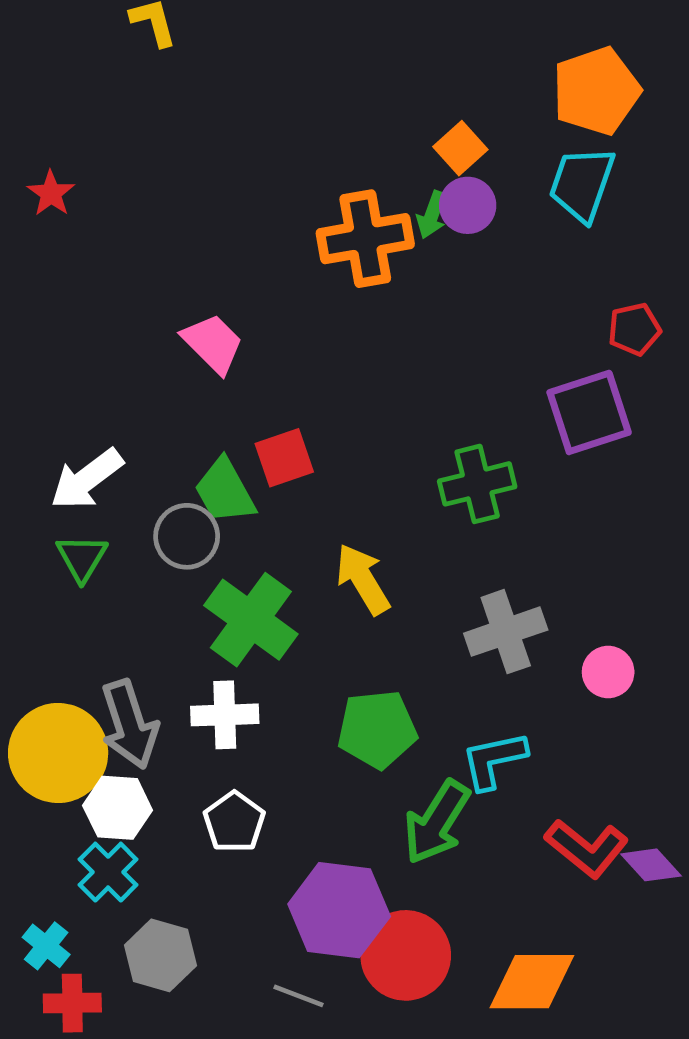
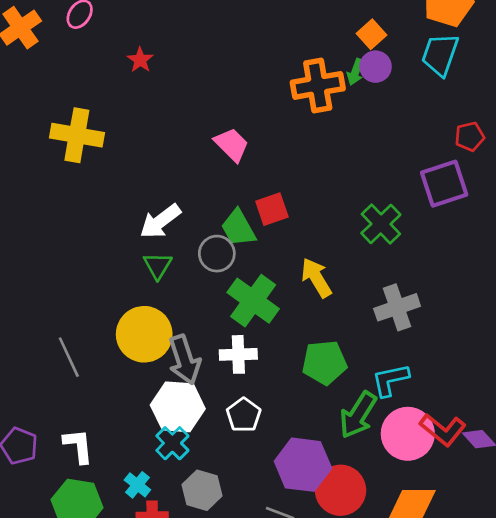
green cross: (477, 484) -> (381, 224), turned -30
pink circle: (608, 672) -> (408, 434), moved, size x1.8
yellow circle: (58, 753) -> (144, 334), moved
white hexagon: (118, 808) -> (178, 407), size x1.4

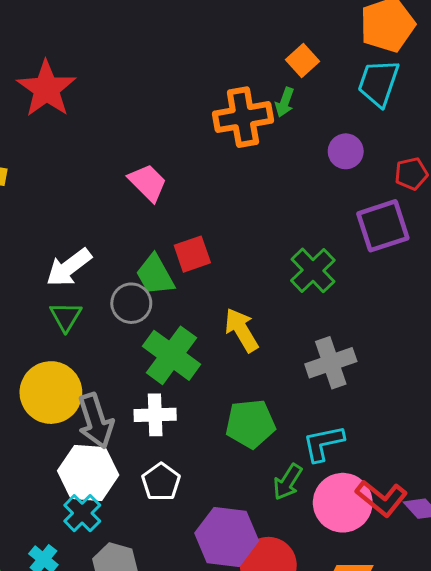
red star: (140, 60) -> (46, 89), size x2.0
purple circle: (376, 67) -> (346, 151), moved
green arrow: (358, 415) -> (288, 482), size x0.7

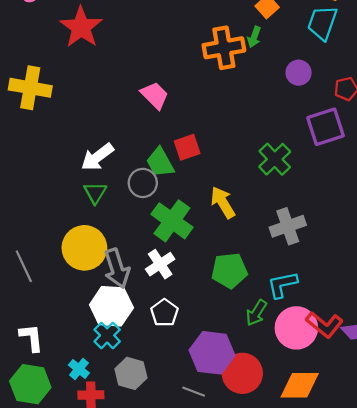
white cross: (155, 415) -> (160, 264), turned -32

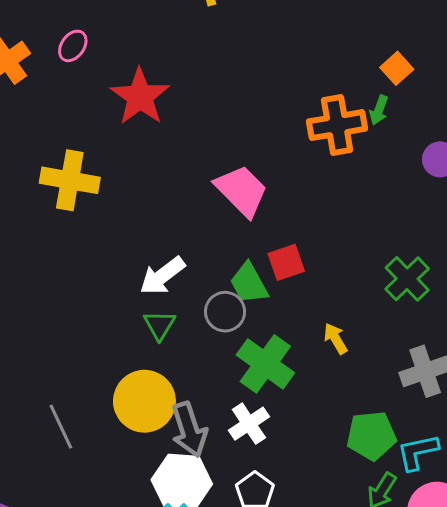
pink trapezoid: (155, 95) -> (241, 191), size x1.4
yellow arrow: (223, 202) -> (336, 339), size x0.7
green pentagon: (229, 271) -> (371, 436), moved

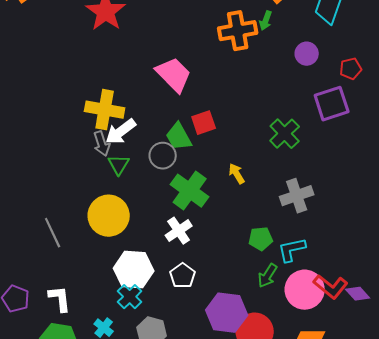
yellow cross: (70, 180) -> (105, 110), moved
gray arrow: (189, 430) -> (102, 144), moved, size x0.7
green pentagon: (371, 436) -> (261, 239), size x0.7

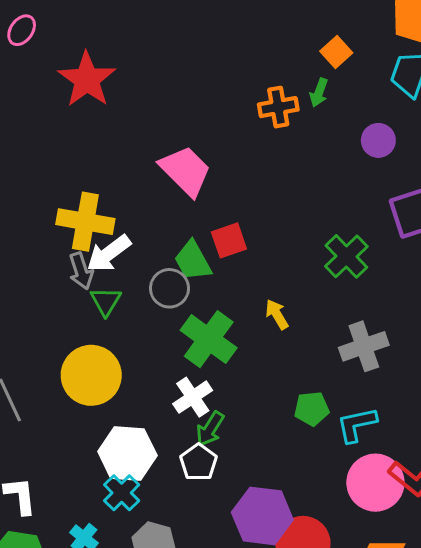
orange cross: (238, 31) -> (278, 107), size x0.7
green arrow: (268, 276) -> (210, 429), moved

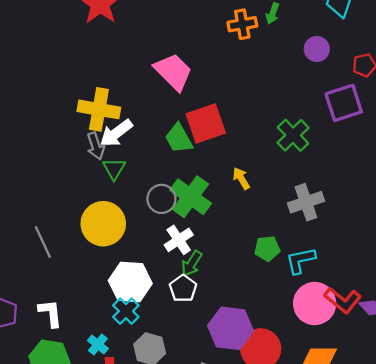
red square: (229, 240) -> (206, 123), size x1.5
gray circle: (170, 288) -> (161, 199), moved

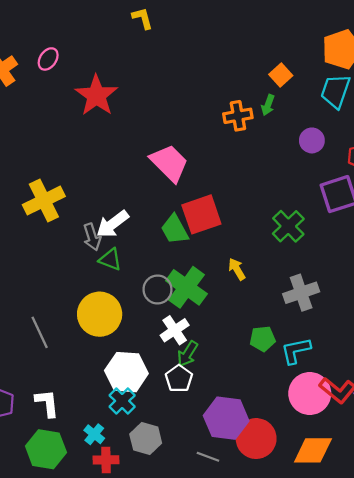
yellow cross: (99, 109) -> (44, 200), moved, turned -36
green triangle: (114, 169) -> (110, 259), turned -40

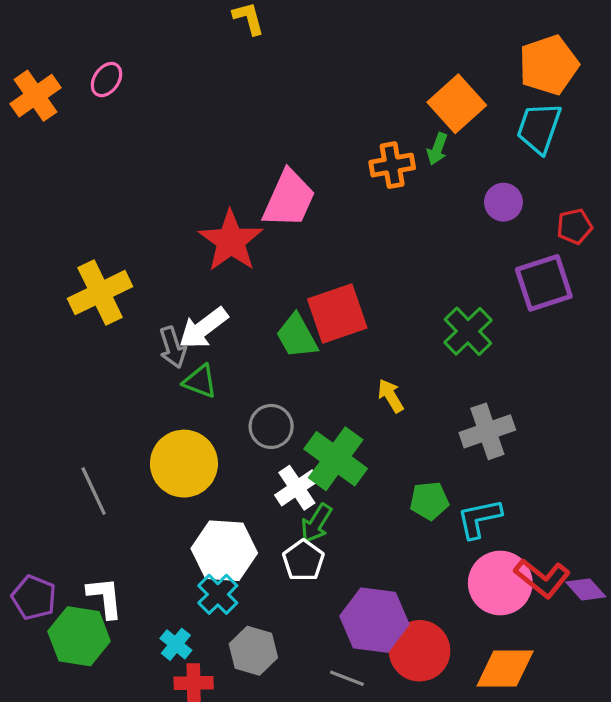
orange square: (281, 75) -> (457, 104), size x1.6
red star: (96, 95) -> (231, 241), moved
pink trapezoid: (169, 163) -> (289, 199), moved, turned 69
green cross: (186, 287) -> (336, 459), moved
green hexagon: (46, 449) -> (79, 636), moved

